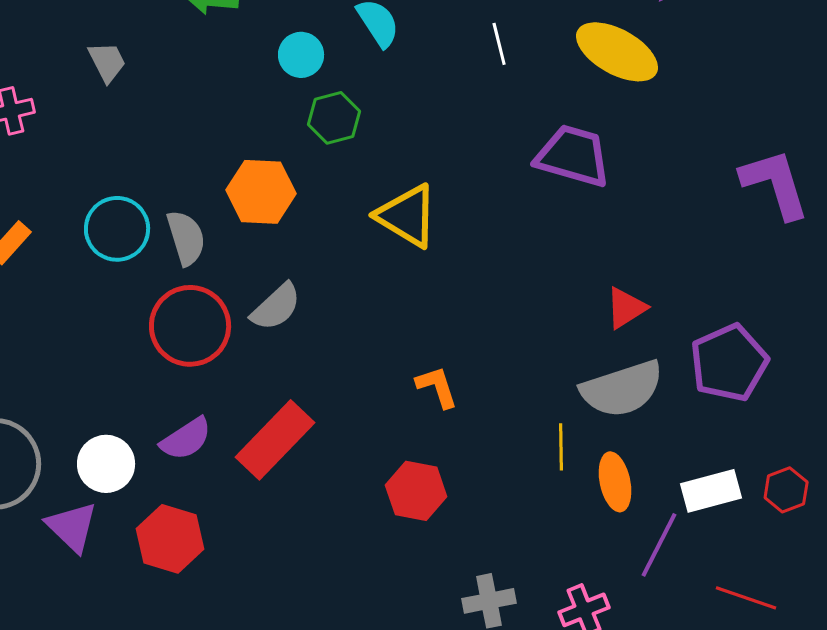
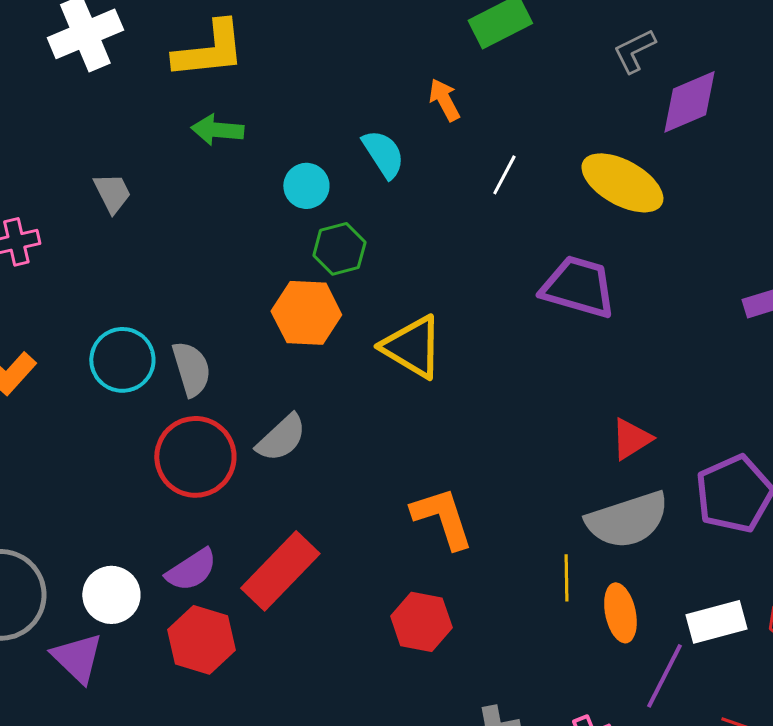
white line: (499, 44) -> (504, 175), turned 42
orange hexagon: (261, 192) -> (306, 313), moved
orange L-shape: (437, 387) -> (442, 518), size x1.5
red hexagon: (170, 539) -> (201, 640), moved

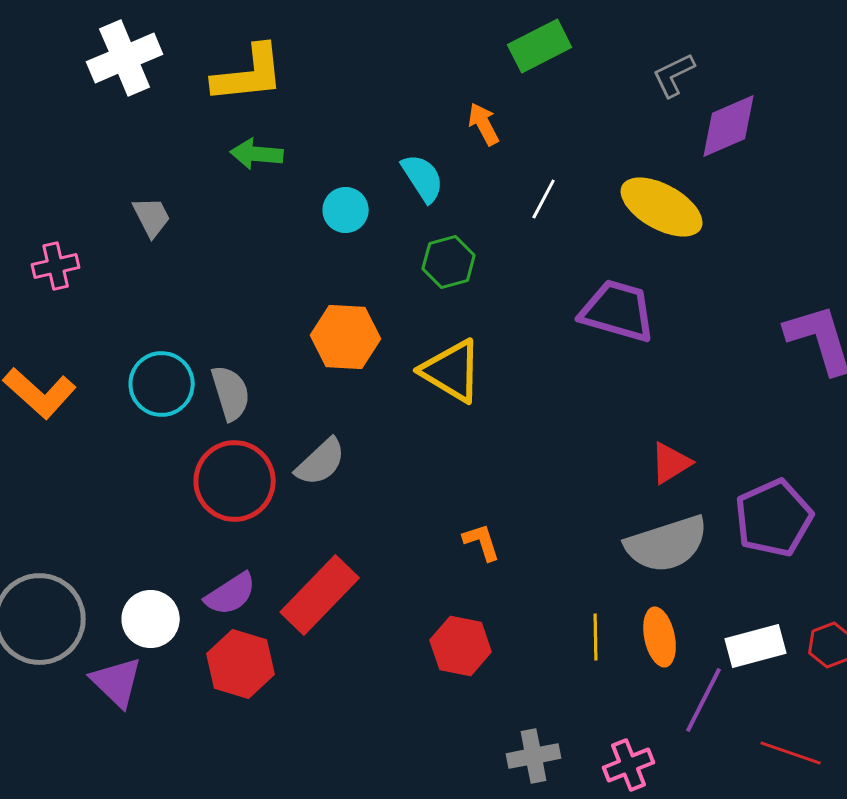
green hexagon: (339, 249) -> (449, 262), moved
orange L-shape: (442, 518) -> (482, 542), size x0.6
yellow line: (566, 578) -> (596, 637), moved

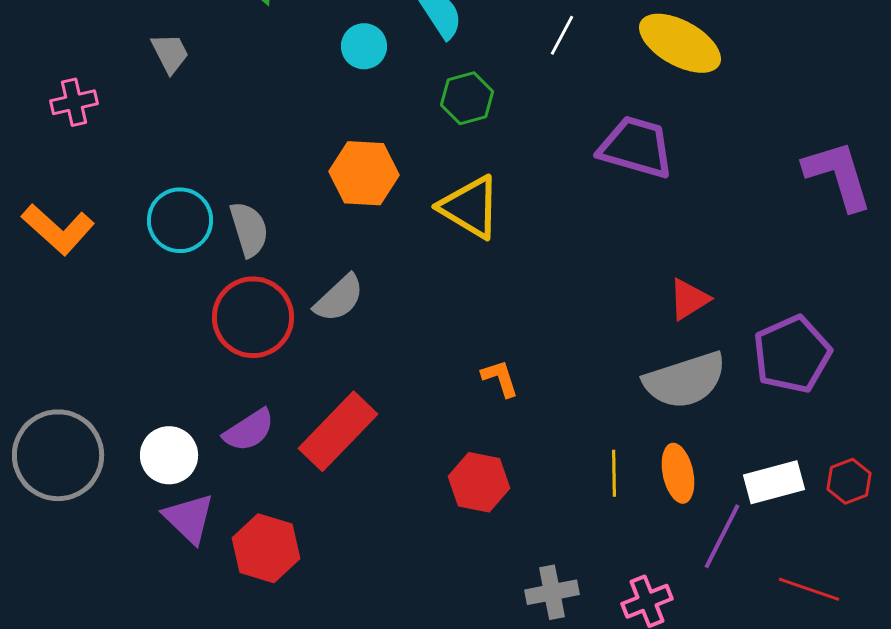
red hexagon: (241, 664) -> (266, 548), moved
purple triangle: (117, 682) -> (189, 518), moved

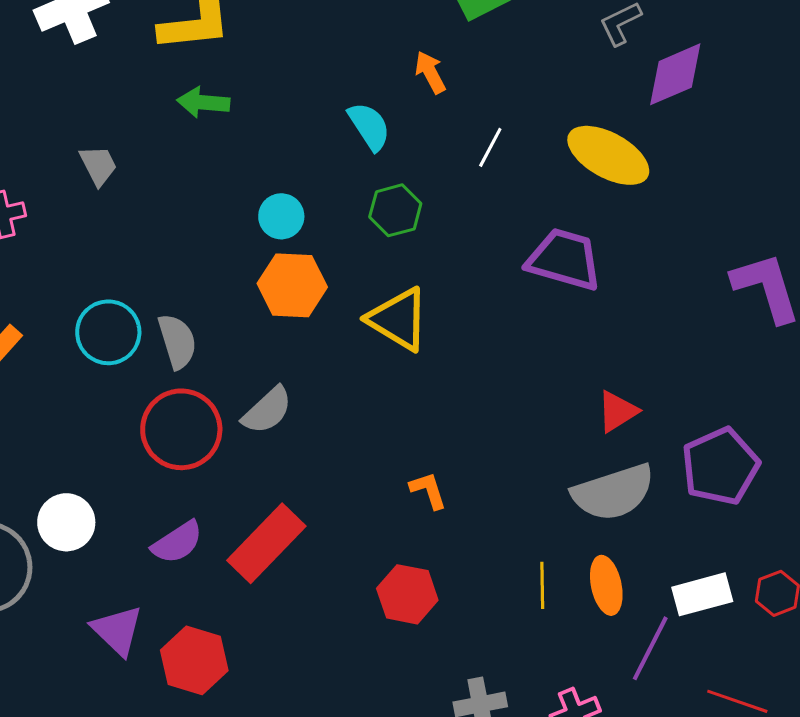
cyan circle: (364, 46) -> (281, 216), moved
white circle: (169, 455) -> (66, 522), moved

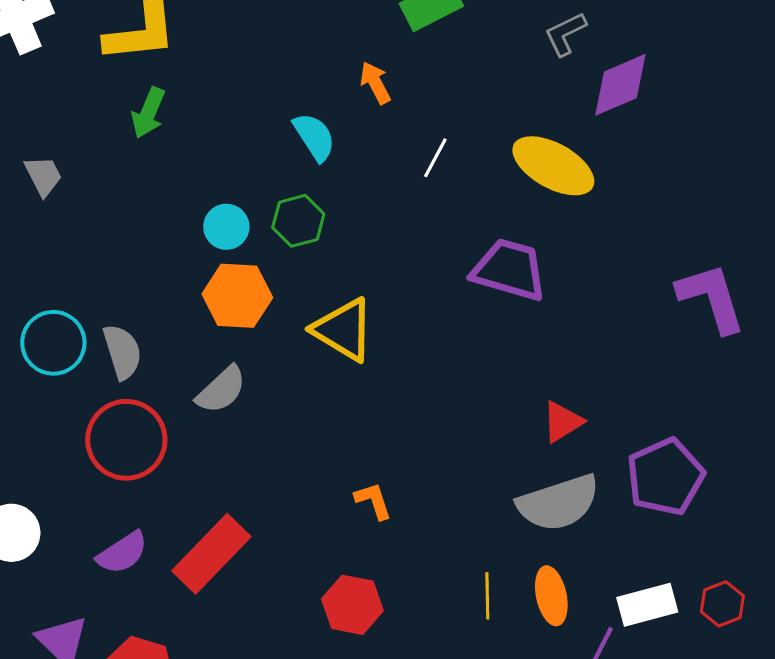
green arrow: (203, 102) -> (148, 113), turned -72
green hexagon: (395, 210) -> (298, 221), moved
gray semicircle: (267, 410) -> (221, 390), moved

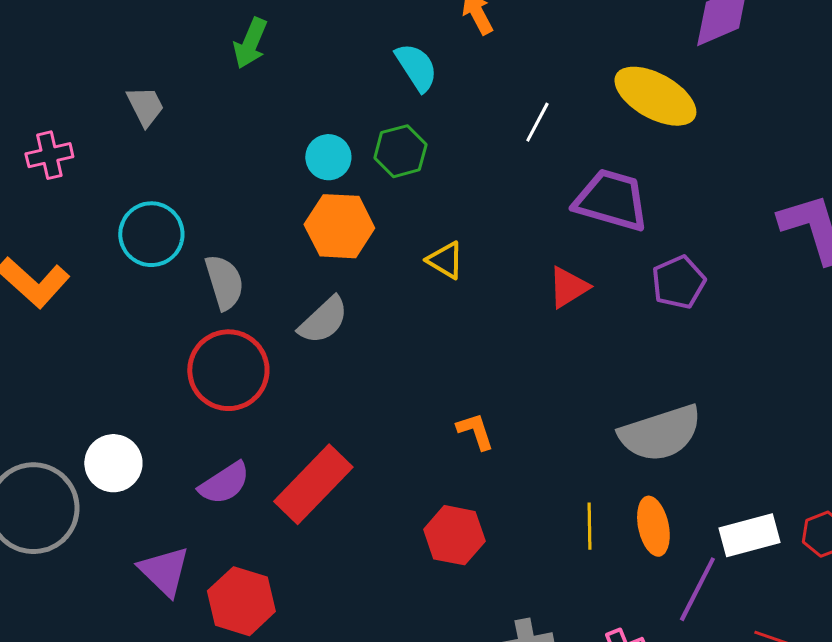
white line: (435, 158) -> (537, 122), moved
yellow triangle: (343, 330) -> (445, 260), size x0.6
cyan circle: (53, 343) -> (151, 234), moved
red triangle: (562, 422) -> (568, 287), moved
purple pentagon: (665, 477) -> (678, 282), moved, size x0.7

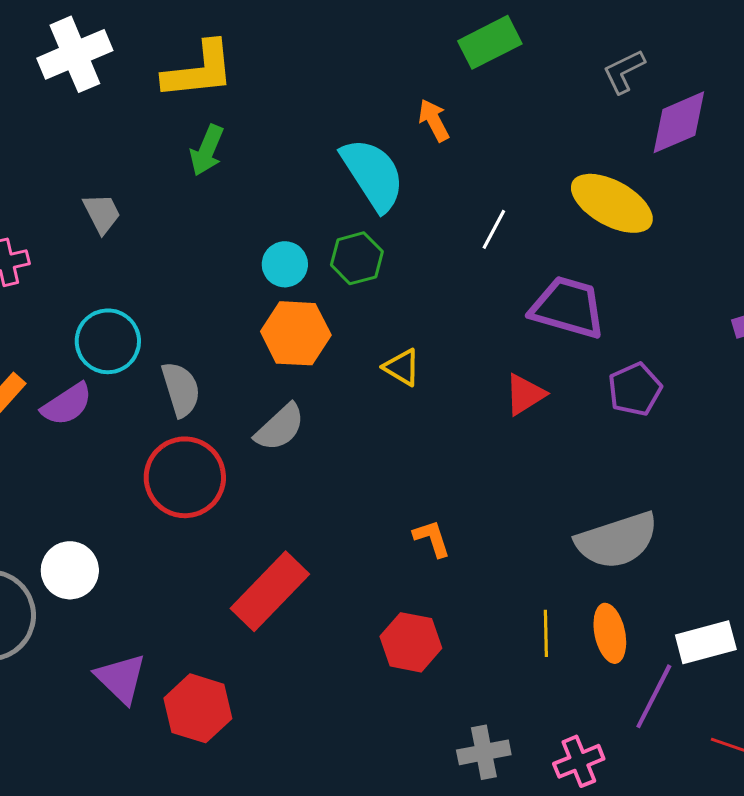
cyan semicircle: (416, 67) -> (373, 174), size x1.5
purple semicircle: (224, 483) -> (67, 404), moved

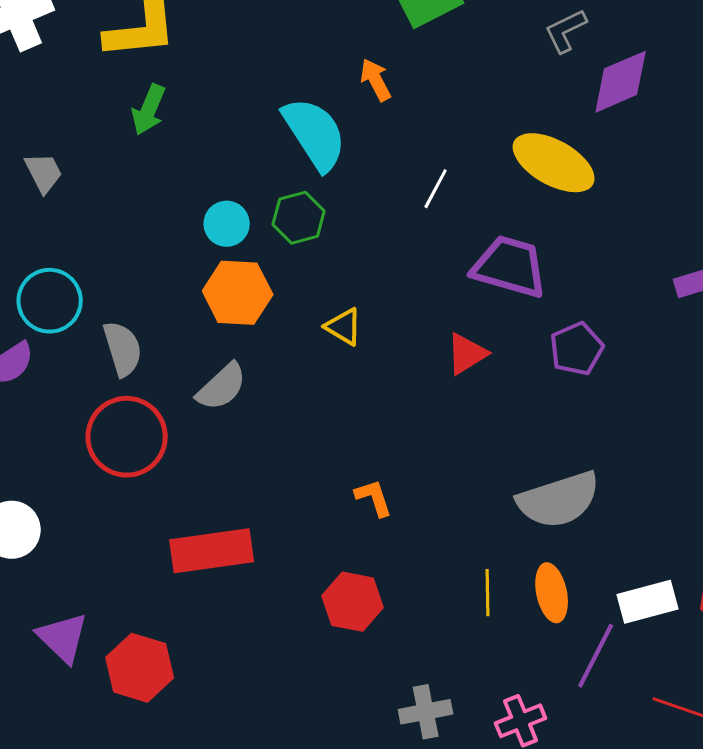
red rectangle: (270, 591) -> (212, 551), turned 38

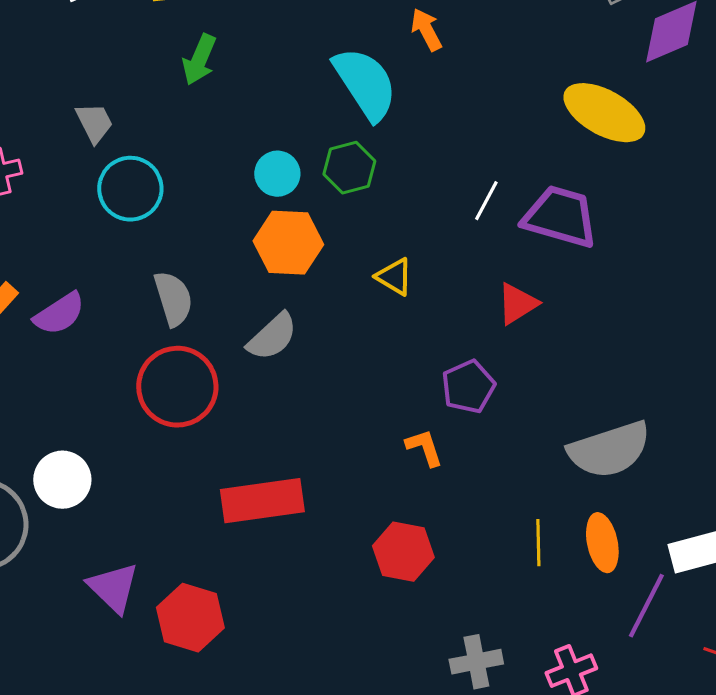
white line: (436, 189) -> (486, 201), moved
cyan circle: (50, 301) -> (130, 189), moved
purple pentagon: (577, 349) -> (468, 387), moved

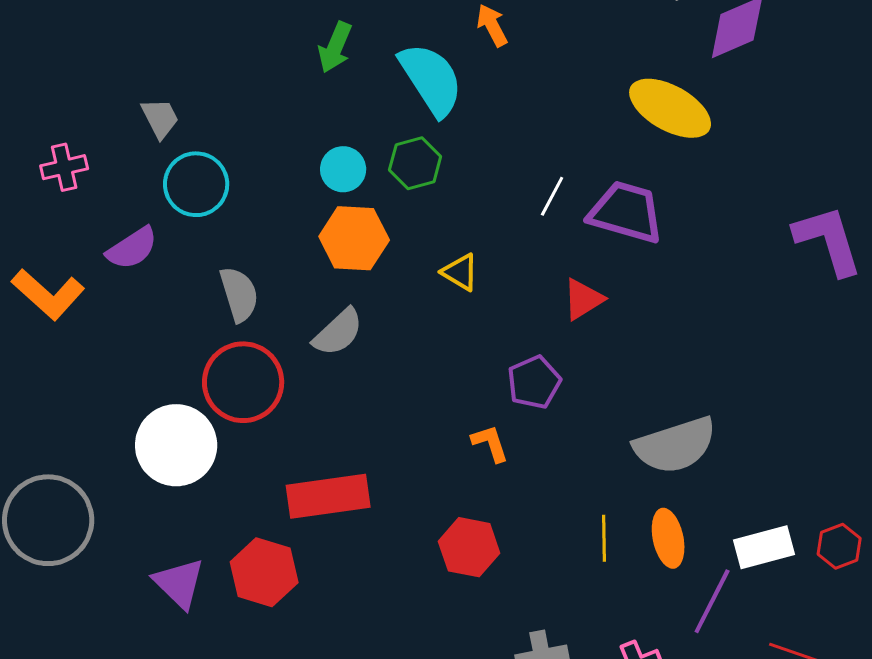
green arrow: (199, 60) -> (335, 47), moved
purple semicircle: (59, 314) -> (132, 248), moved
white circle: (62, 480) -> (176, 445), moved, size x1.4
red hexagon: (190, 618) -> (264, 572), moved

